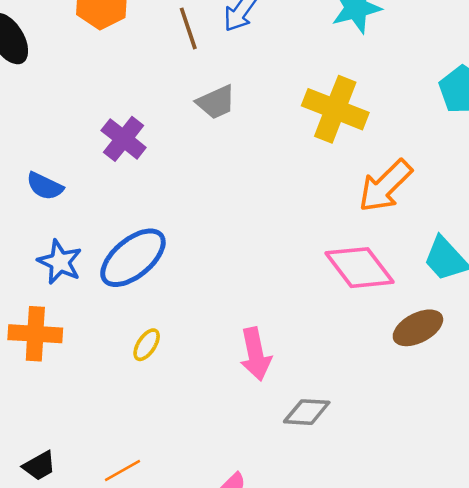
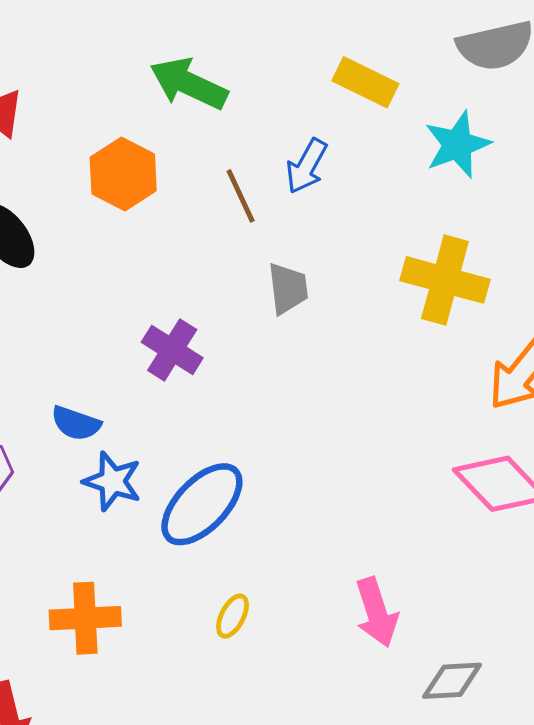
gray trapezoid: (216, 102) -> (288, 288), turned -66
blue star: (60, 262) -> (112, 481), moved

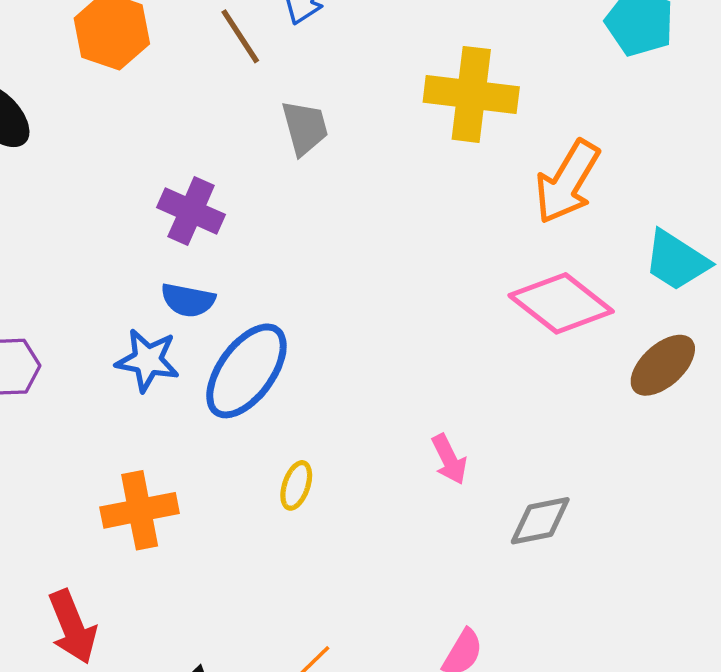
blue semicircle: (76, 423) -> (188, 300), moved
pink arrow: (376, 612) -> (449, 459), size x0.7

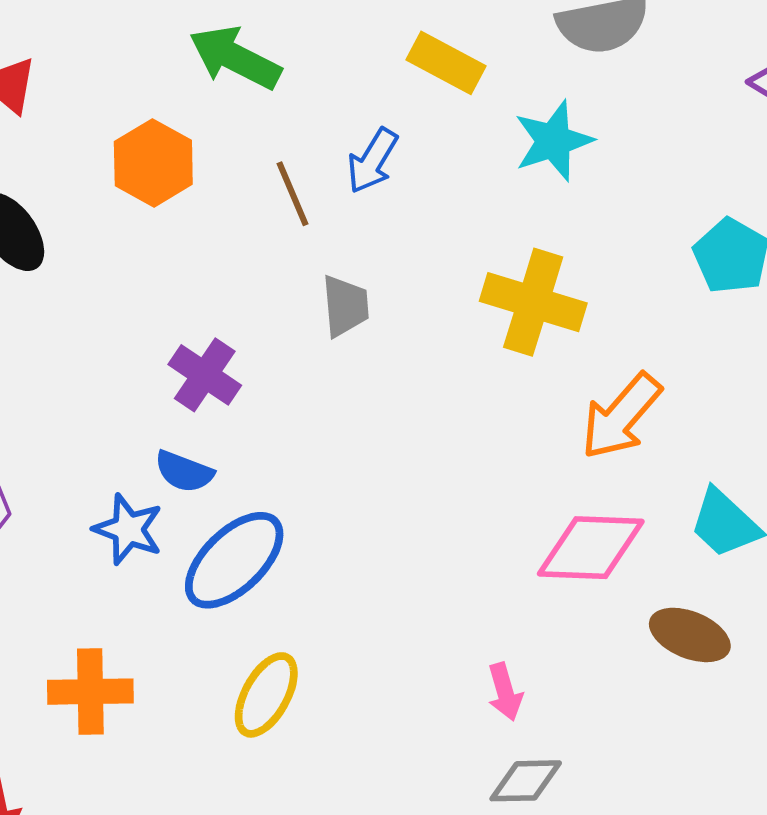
pink diamond: (561, 303) -> (591, 548), turned -46
brown ellipse: (663, 365) -> (690, 635), turned 54
pink arrow: (449, 459) -> (505, 692), moved
yellow ellipse: (296, 485) -> (266, 695), size x1.6

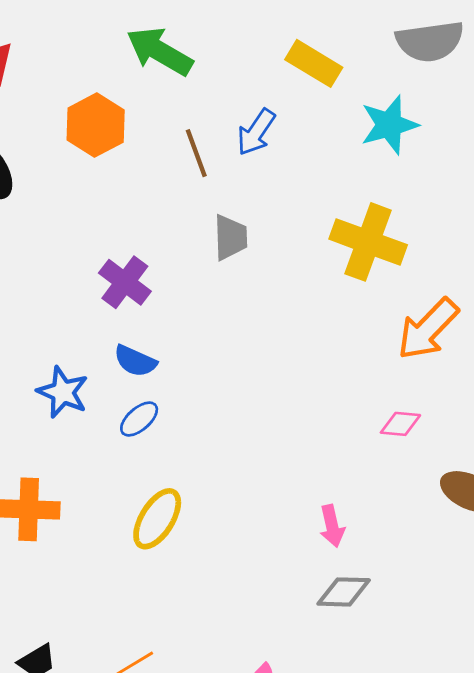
blue semicircle: (184, 472) -> (135, 361), moved
pink diamond: (591, 548) -> (400, 424), size x0.5
blue ellipse: (234, 560) -> (139, 419), size x0.5

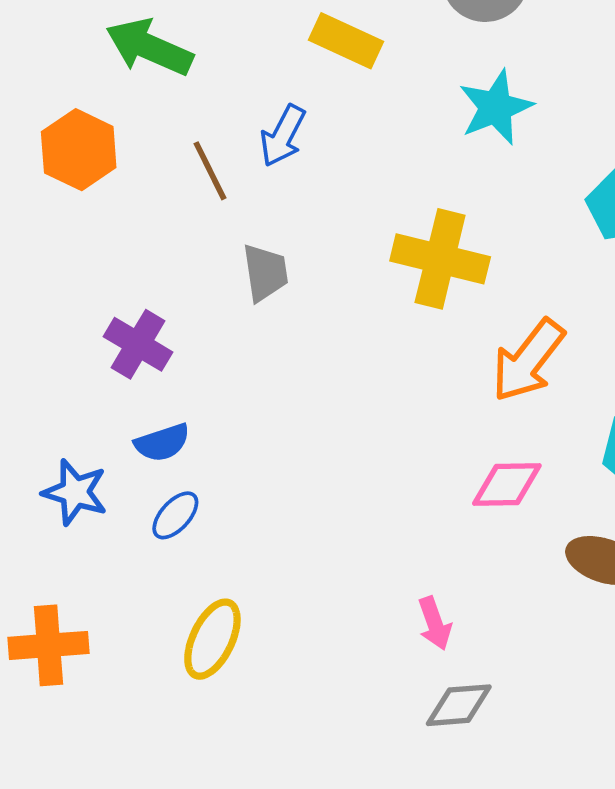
cyan star: (389, 125) -> (496, 107), moved
blue semicircle: (135, 361) -> (162, 443), turned -36
pink diamond: (400, 424) -> (507, 484), size x1.4

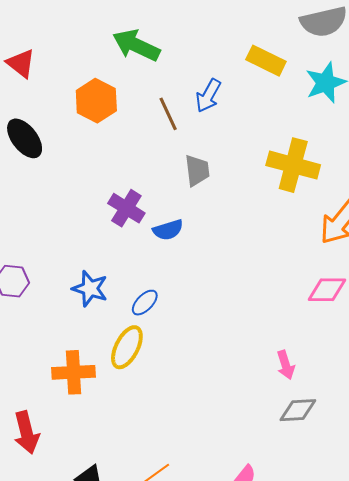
yellow rectangle: (346, 41) -> (266, 61), moved
blue semicircle: (162, 443) -> (168, 230), moved
yellow ellipse: (212, 639) -> (127, 347), moved

